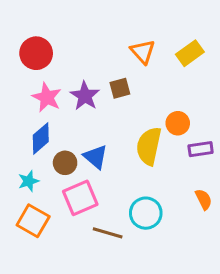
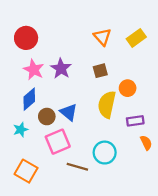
brown square: (120, 88) -> (100, 71), moved
purple rectangle: (201, 149) -> (135, 121), moved
orange square: (33, 221) -> (26, 171), moved

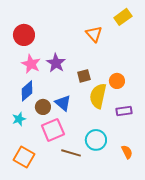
yellow rectangle: (136, 38) -> (123, 17), moved
brown square: (100, 71) -> (84, 76), moved
orange semicircle: (146, 143) -> (127, 152), moved

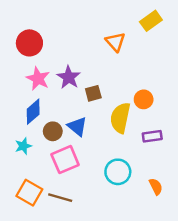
brown square: (84, 76) -> (93, 93), moved
brown line: (71, 153) -> (60, 198), moved

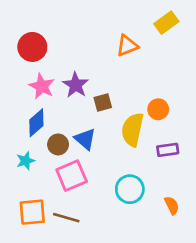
orange triangle: (115, 42) -> (127, 46), turned 50
orange square: (29, 193) -> (32, 212), turned -35

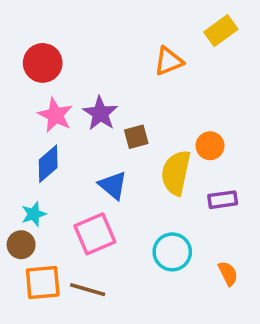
brown circle: (58, 144) -> (21, 245), moved

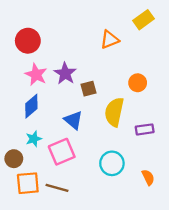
orange circle: (210, 146) -> (138, 83), moved
cyan star: (34, 214) -> (34, 139), moved

